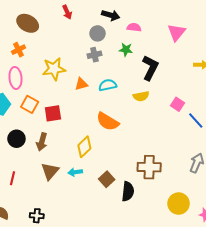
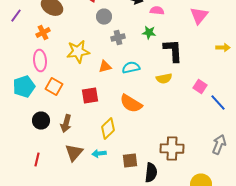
gray circle: (98, 33) -> (104, 17), moved
black L-shape: (150, 68) -> (173, 51), turned -30
red square: (53, 113) -> (90, 96), moved
brown square: (107, 179) -> (130, 161), turned 35

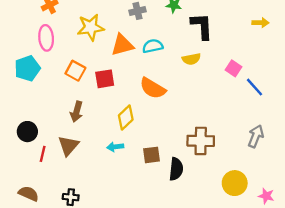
orange triangle: (105, 67) -> (122, 45), size x1.5
orange square: (54, 87) -> (75, 71), moved
black circle: (41, 121) -> (27, 132), moved
brown triangle: (74, 153) -> (68, 146), moved

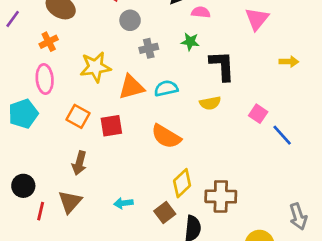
yellow diamond: (126, 118) -> (182, 183), moved
gray arrow: (256, 136) -> (298, 216), moved, turned 140
brown square: (152, 155) -> (165, 212), turned -30

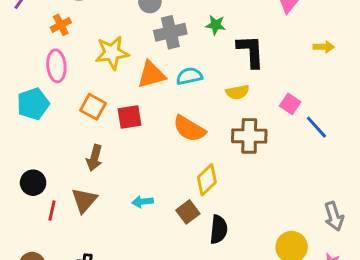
gray cross: (149, 48) -> (170, 32), size x1.5
brown cross: (221, 196) -> (249, 136), moved

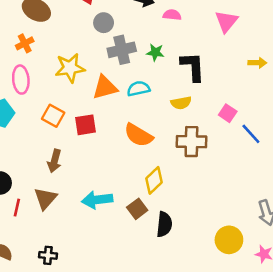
green star: (216, 25) -> (155, 52), moved
cyan arrow: (143, 202) -> (97, 200), size x1.6

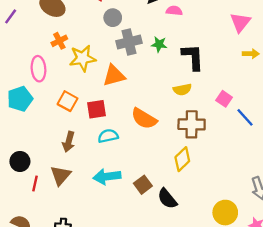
pink triangle: (226, 21) -> (240, 22), moved
orange cross: (25, 43) -> (59, 41), moved
cyan semicircle: (138, 89) -> (108, 136), moved
yellow diamond: (154, 180) -> (182, 159), moved
black semicircle: (164, 224) -> (167, 199), turned 135

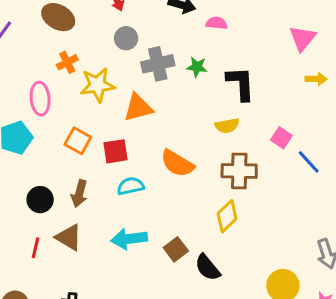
gray circle: (113, 18) -> (126, 38), moved
black circle: (20, 161) -> (40, 200), moved
brown triangle: (61, 175) -> (69, 237), turned -40

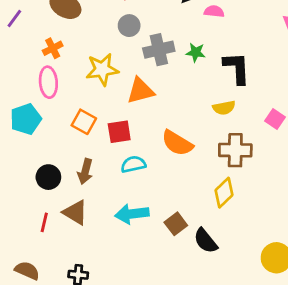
orange cross: (67, 62) -> (53, 48), moved

